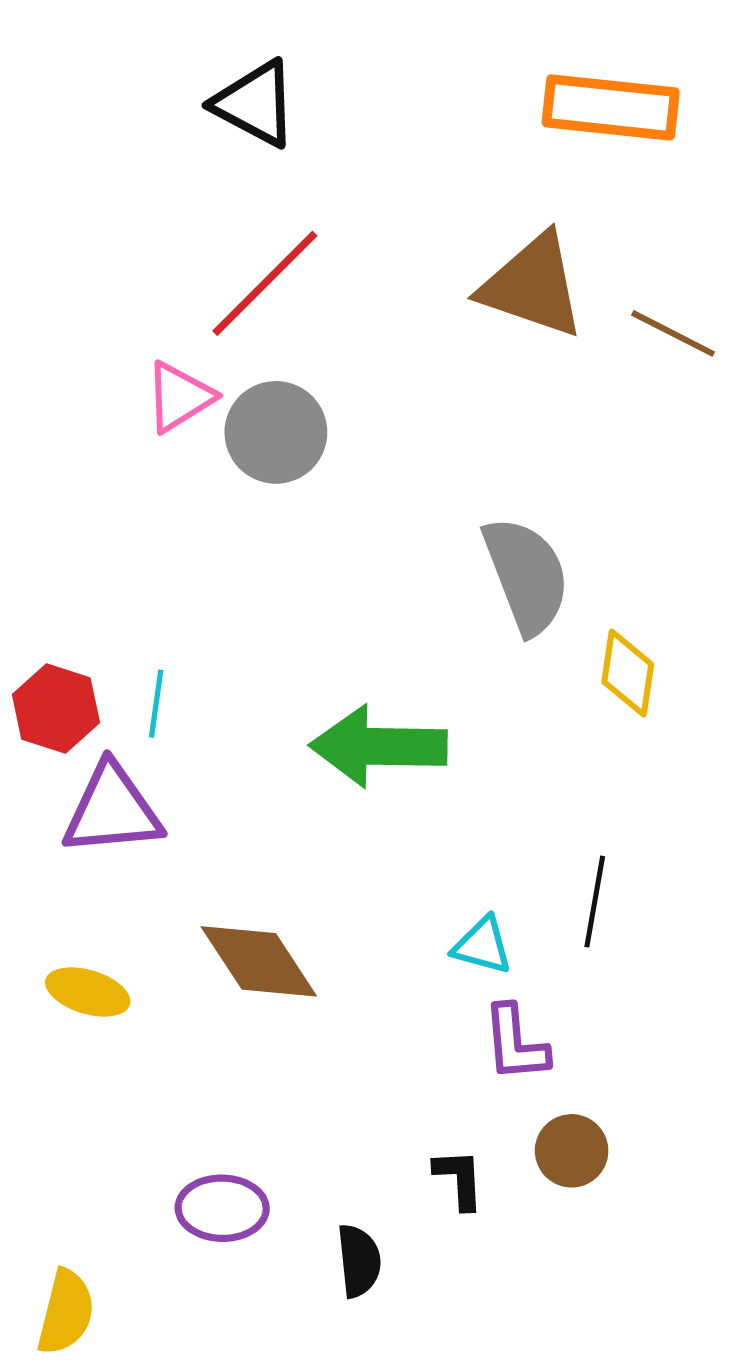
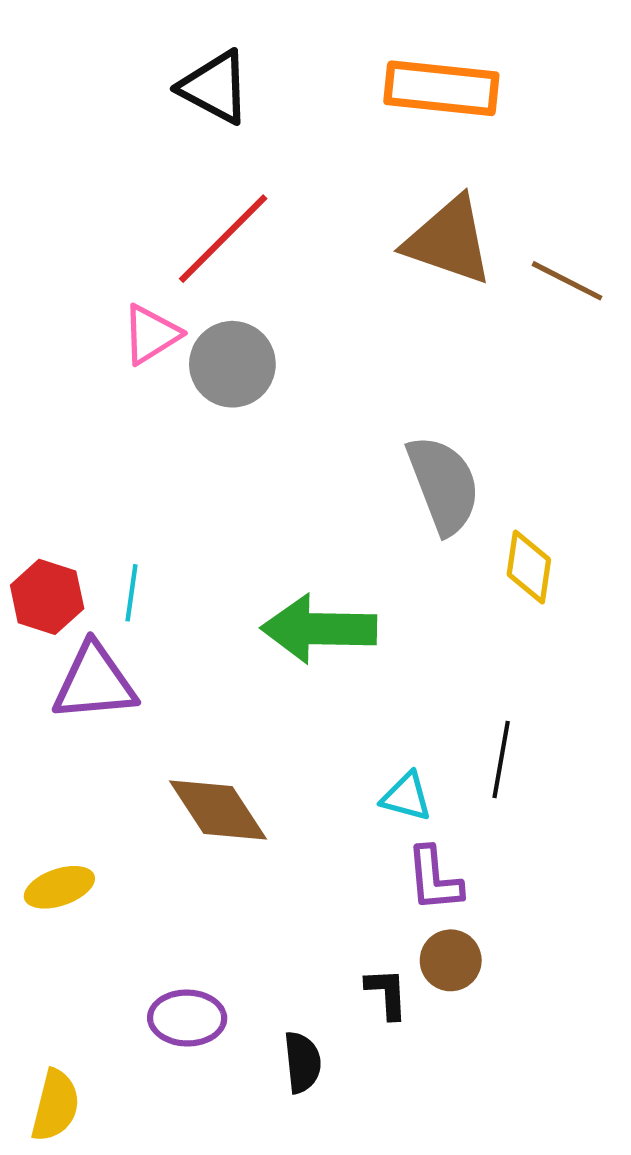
orange rectangle: (611, 107) -> (441, 88), moved
yellow ellipse: (88, 992) -> (59, 887), moved, turned -36
brown circle: (572, 1151) -> (451, 960), moved

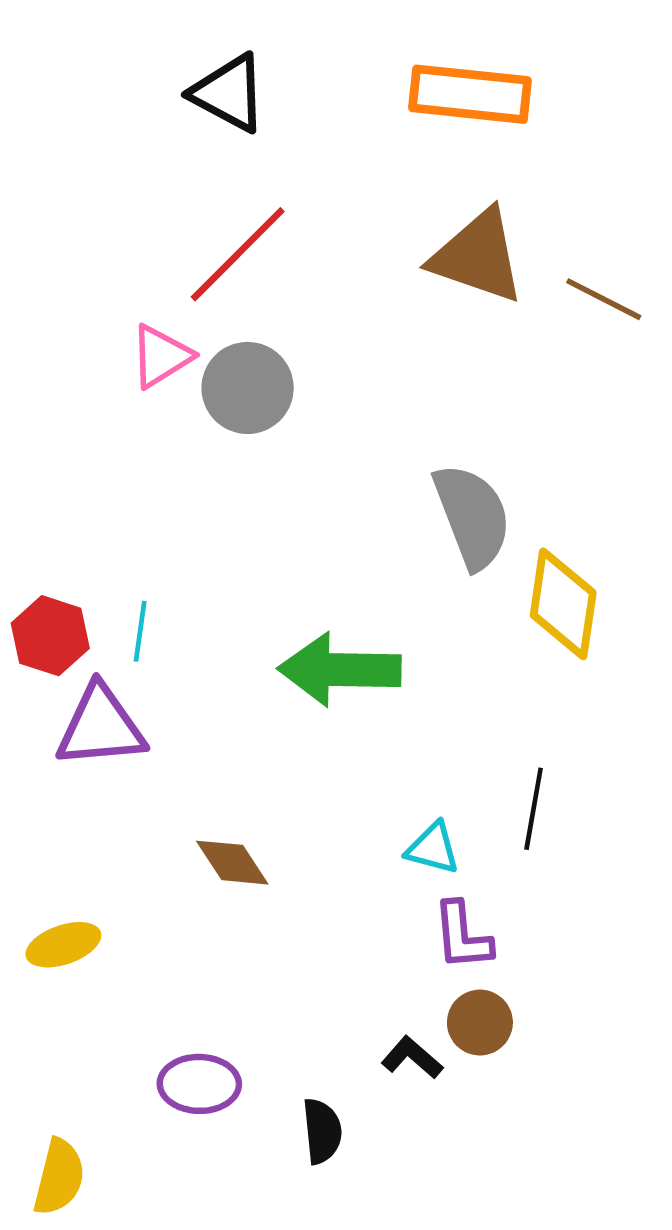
yellow diamond: (529, 567) -> (563, 604), size x1.4
brown diamond: (218, 810) -> (232, 863), size x0.7
black L-shape: (387, 993) -> (412, 1058), turned -46

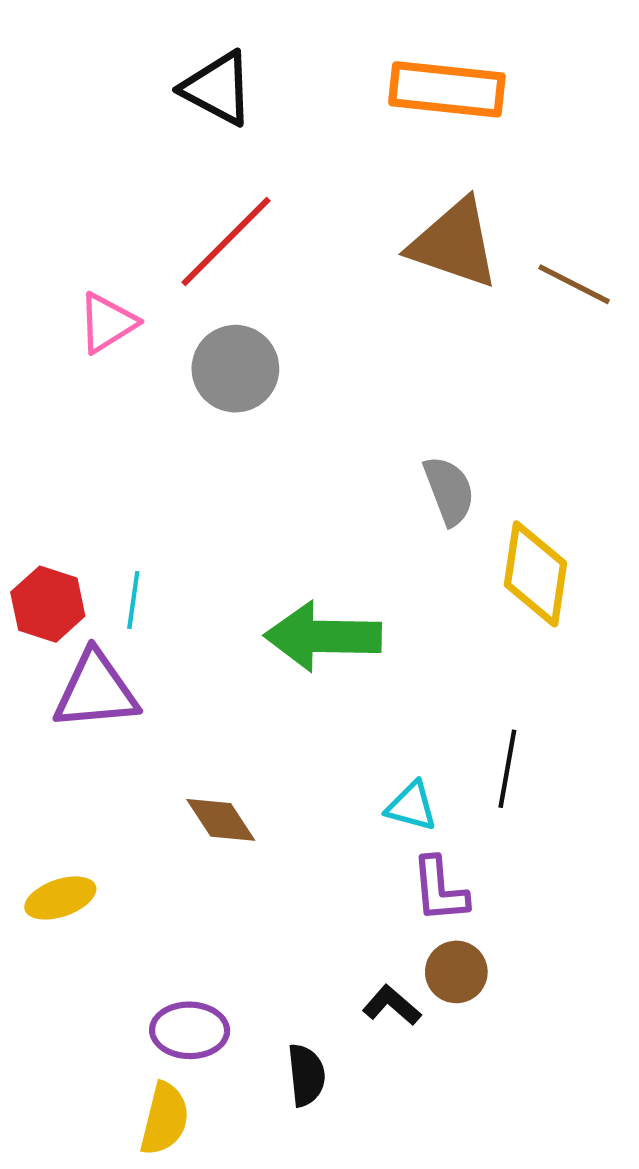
pink triangle: (161, 356) -> (107, 323), moved
gray semicircle: (472, 516) -> (449, 491), size x0.7
yellow semicircle: (59, 1177) -> (165, 1119), moved

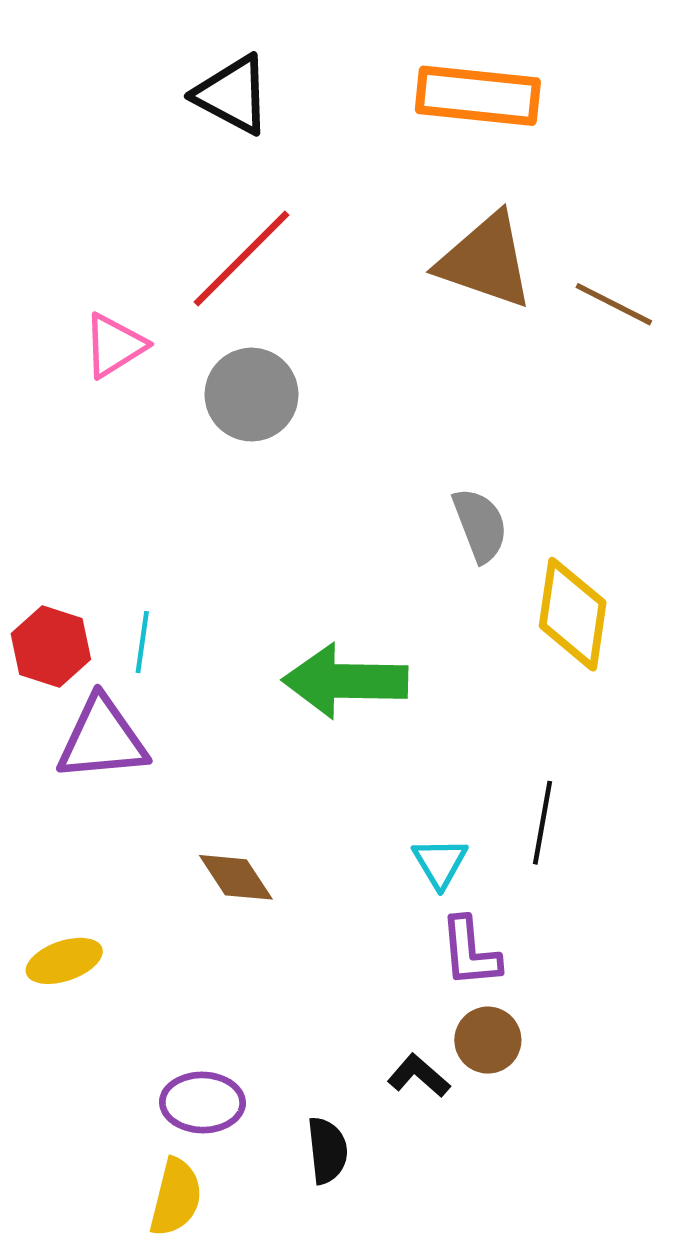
cyan triangle: (411, 806) -> (440, 863), turned 44

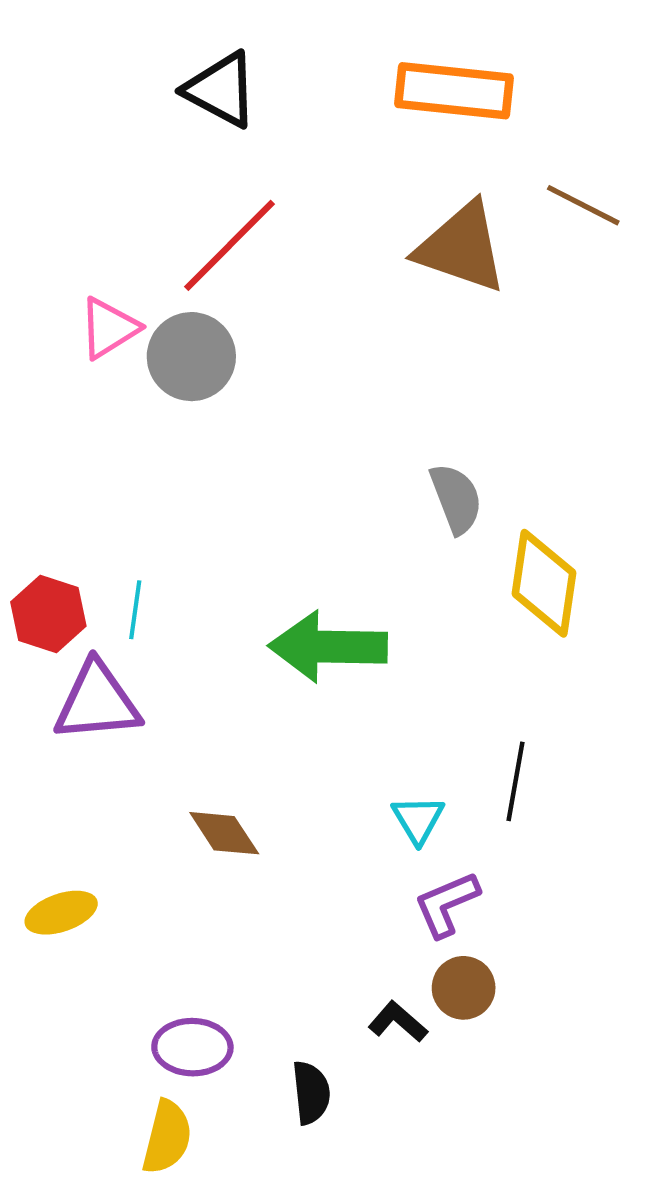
brown line: (614, 304) -> (583, 205), moved
gray circle: (252, 395) -> (191, 357), moved
purple L-shape: (470, 952) -> (447, 904), turned 72

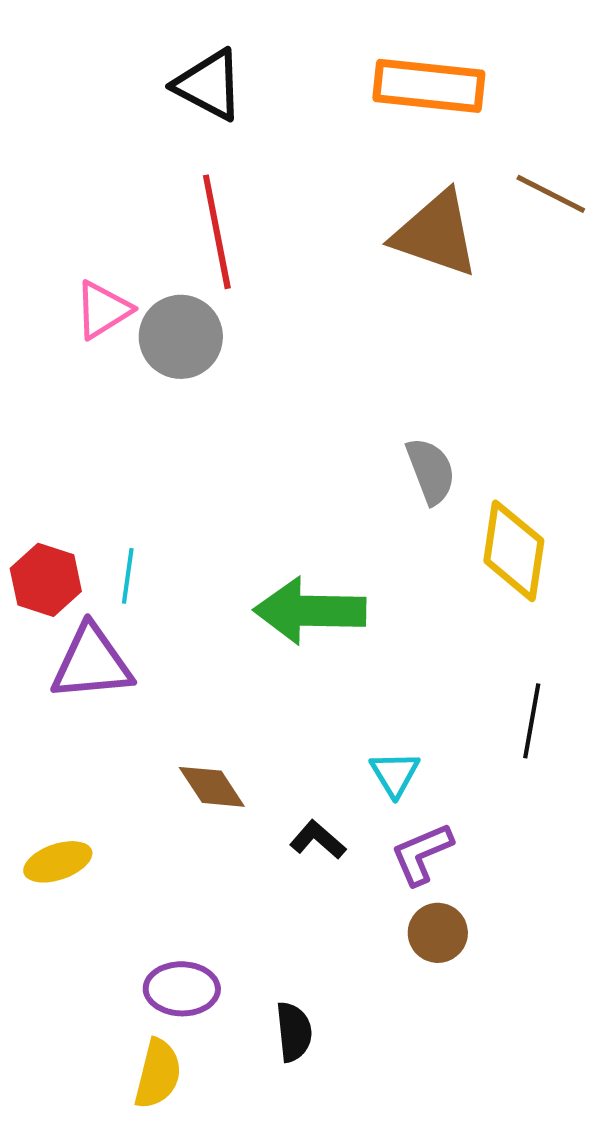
red line: (229, 245) -> (217, 232), turned -56
black line: (515, 781) -> (532, 721), moved
black L-shape: (398, 1022) -> (318, 840), moved

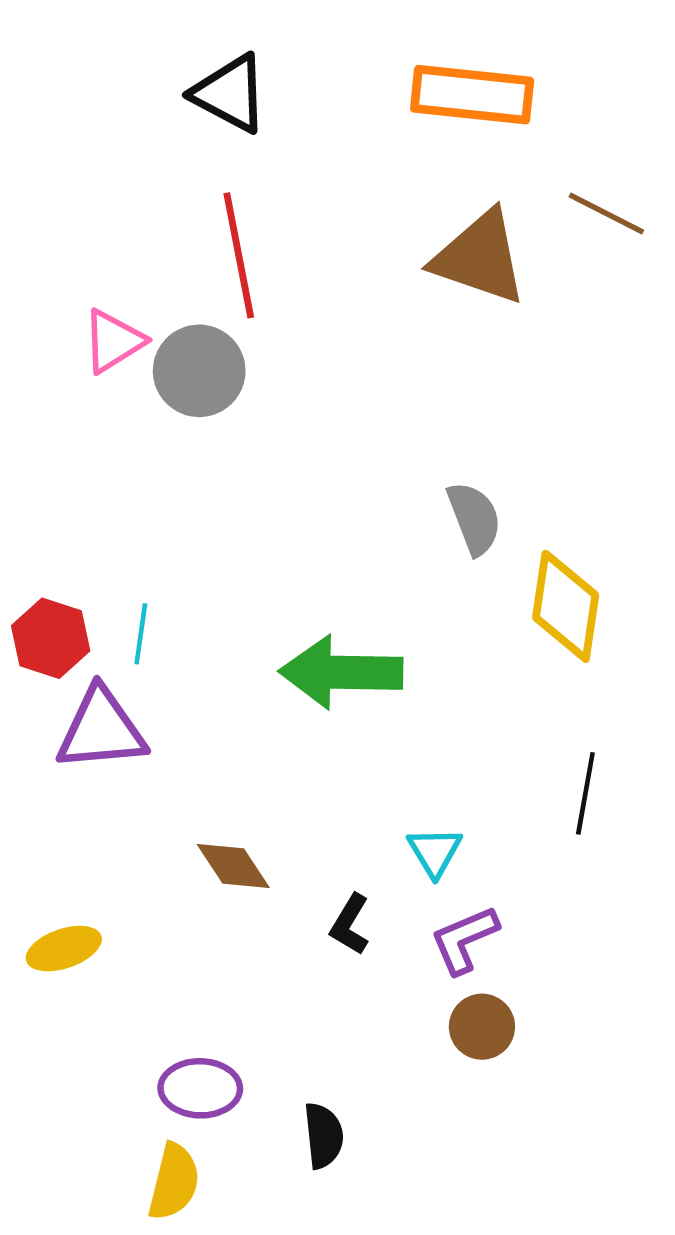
black L-shape: (318, 840) -> (350, 924), turned -100

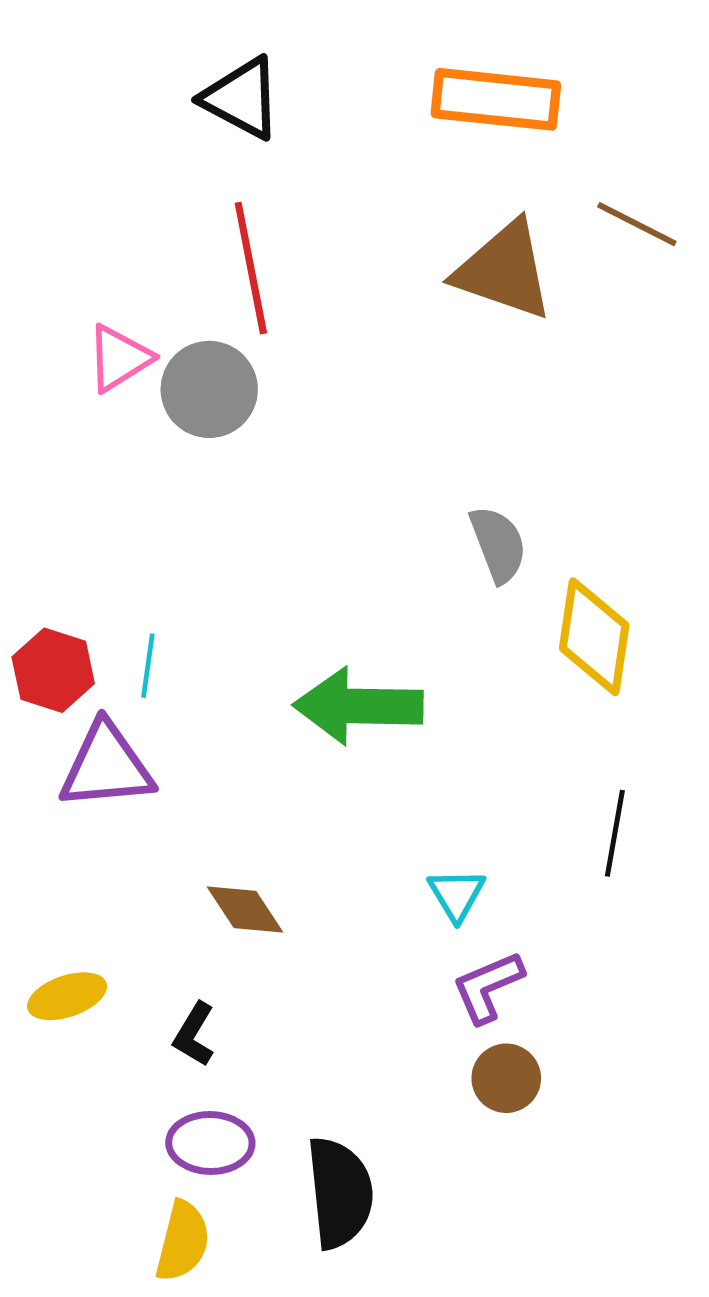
black L-shape: (350, 924) -> (194, 1034), moved
black semicircle: (324, 1136) -> (340, 1193), size x1.6

